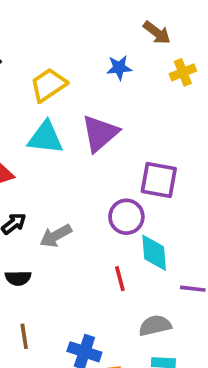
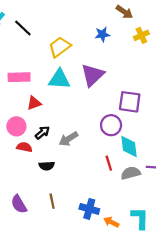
gray semicircle: (155, 326) -> (131, 173), moved

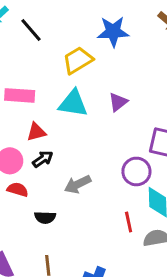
blue star: (102, 34) -> (113, 32), moved, size x1.5
purple triangle: (92, 75) -> (118, 102), size x0.6
black arrow: (42, 133) -> (43, 159), moved

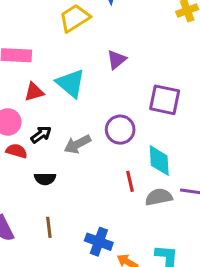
cyan triangle: (73, 103) -> (71, 83), moved, turned 32
black arrow: (43, 159) -> (41, 135), moved
purple circle: (136, 171) -> (120, 130), moved

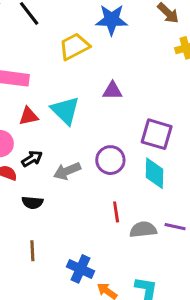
purple triangle: (117, 60) -> (112, 91), turned 35
cyan diamond: (159, 161) -> (154, 173), moved

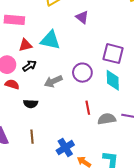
purple triangle: (112, 91) -> (82, 17), moved, turned 40
cyan triangle: (65, 110) -> (50, 40), turned -30
black arrow: (32, 159) -> (29, 66), moved
blue cross: (80, 269) -> (65, 148), turned 36

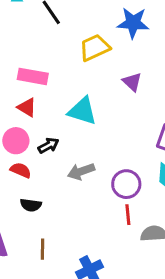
red triangle: (25, 45) -> (27, 107), moved, turned 40
purple circle: (82, 73) -> (126, 184), moved
black semicircle: (31, 104) -> (31, 205), moved

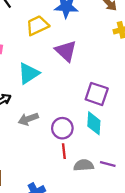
purple triangle: (132, 82) -> (66, 51), size x1.5
cyan triangle: (82, 111) -> (29, 73), turned -50

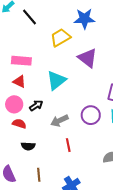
purple circle: (62, 128) -> (91, 115), moved
red line: (64, 151) -> (68, 145), moved

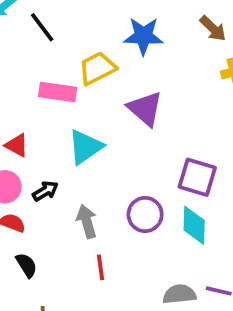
pink rectangle: (21, 61) -> (58, 92), moved
gray arrow: (59, 121) -> (87, 221), turned 96
black semicircle: (28, 146) -> (26, 265), turned -128

